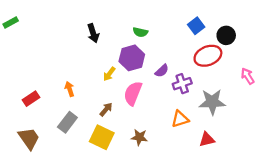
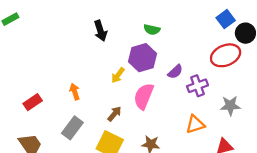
blue square: (196, 26) -> (226, 19), moved
gray star: (212, 102) -> (230, 106), size x0.7

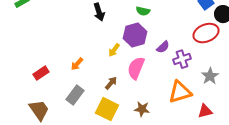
orange arrow: (75, 92) -> (77, 64), turned -120
gray star: (230, 106) -> (210, 76), turned -30
orange triangle: (195, 124) -> (180, 92), size x1.4

